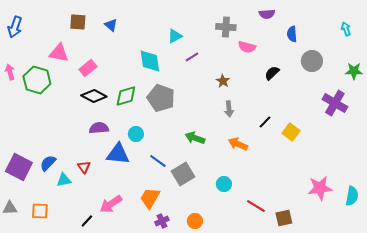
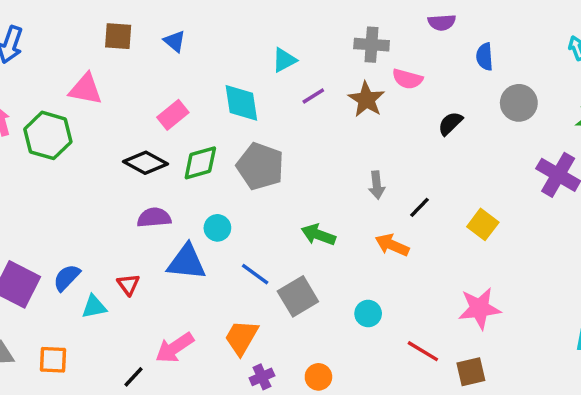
pink rectangle: (88, 68) -> (173, 115), moved
brown star: (223, 81) -> (366, 99), moved, size x1.5
black line: (265, 122) -> (419, 207), moved
pink star: (320, 188) -> (479, 308), moved

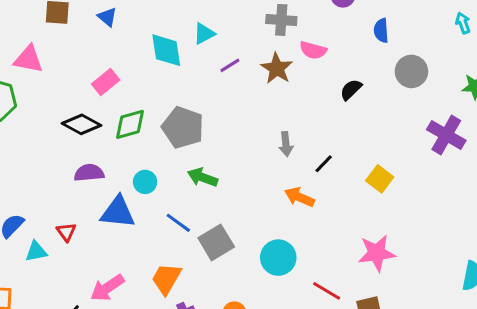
cyan diamond: (241, 103) -> (166, 50), moved
green arrow: (318, 235) -> (203, 177), moved
cyan circle: (368, 314) -> (278, 258), size x1.5

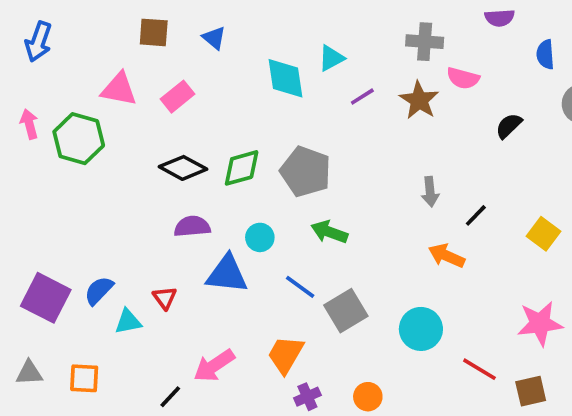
pink rectangle: (106, 82) -> (178, 97), moved

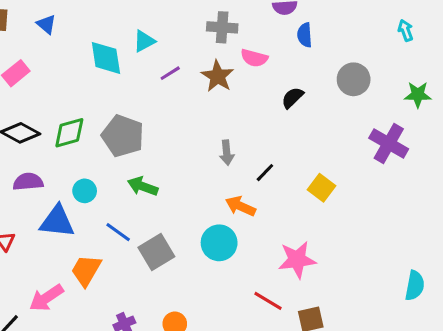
blue semicircle: (545, 54) -> (305, 35), moved
pink star: (540, 323) -> (297, 260), moved
cyan circle: (421, 329) -> (219, 243), moved
orange trapezoid: (285, 355) -> (86, 270), moved

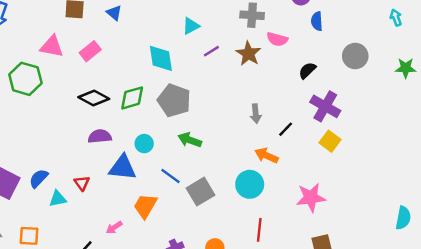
cyan diamond: (106, 58) -> (161, 58), moved
purple cross: (389, 143) -> (325, 106), moved
pink arrow: (46, 298) -> (114, 228), size x0.6
red line: (268, 301) -> (259, 230), moved, turned 65

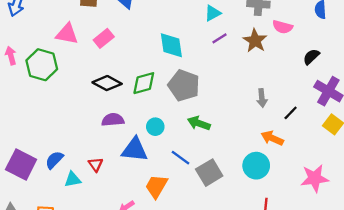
cyan triangle: (191, 26) -> (213, 13), moved

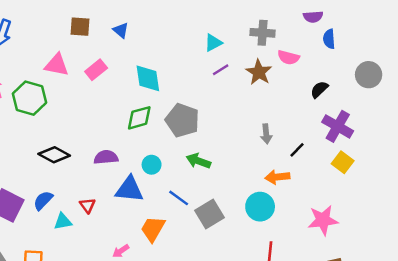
cyan diamond: (171, 45) -> (148, 78), moved
black diamond: (107, 83) -> (54, 155), moved
orange arrow: (272, 138) -> (277, 177), turned -30

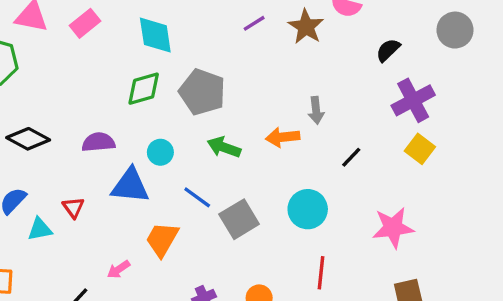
purple cross: (338, 126) -> (413, 100), turned 32
black line: (297, 150) -> (351, 157), moved
orange arrow: (277, 177) -> (283, 137), moved

